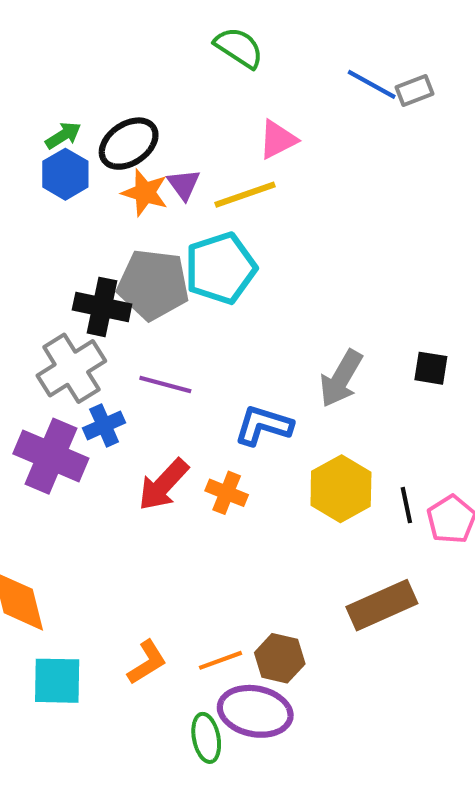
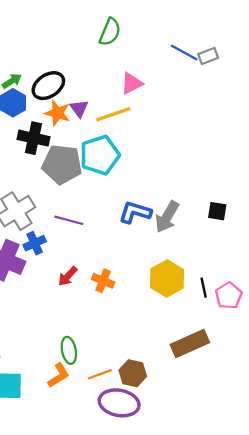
green semicircle: (239, 48) -> (110, 32), turned 80
black cross: (102, 307) -> (33, 138), moved
blue L-shape: (263, 425) -> (135, 212), moved
red arrow: (163, 485) -> (68, 276), size x0.7
green ellipse: (206, 738) -> (69, 350), moved

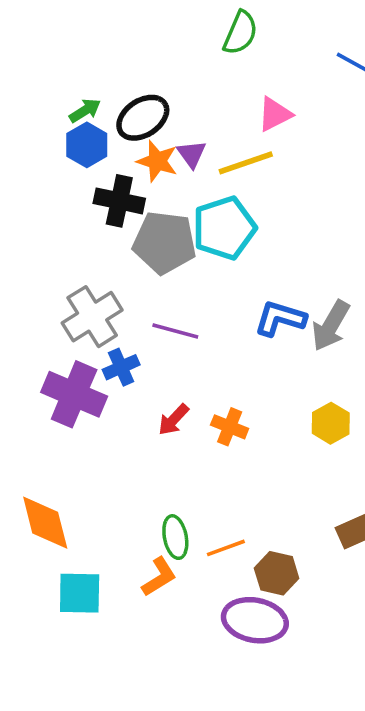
yellow hexagon: (167, 278) -> (331, 423), size x0.7
orange line: (100, 374) -> (226, 548), moved

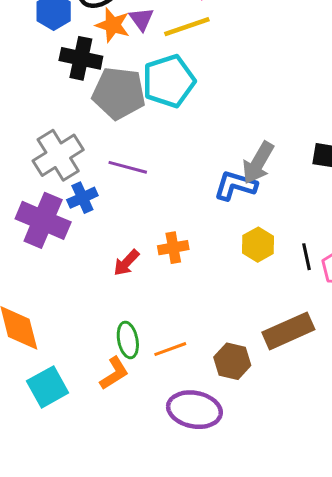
blue L-shape: (280, 318) -> (235, 186), moved
red arrow: (174, 420) -> (126, 263), moved
orange cross: (230, 427) -> (173, 248), turned -32
brown hexagon: (277, 573) -> (232, 361), moved
cyan square: (80, 593) -> (48, 387), turned -30

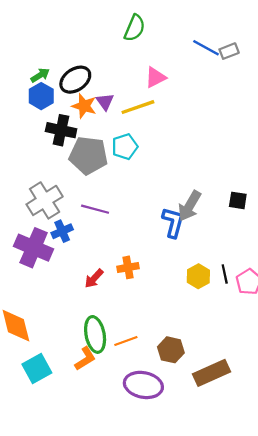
cyan pentagon: (169, 81) -> (125, 147), size x0.7
blue L-shape: (235, 186) -> (173, 222), turned 88
yellow hexagon: (258, 245) -> (198, 276), moved
brown rectangle: (288, 331) -> (212, 373), moved
green ellipse: (128, 340) -> (95, 334), size x1.4

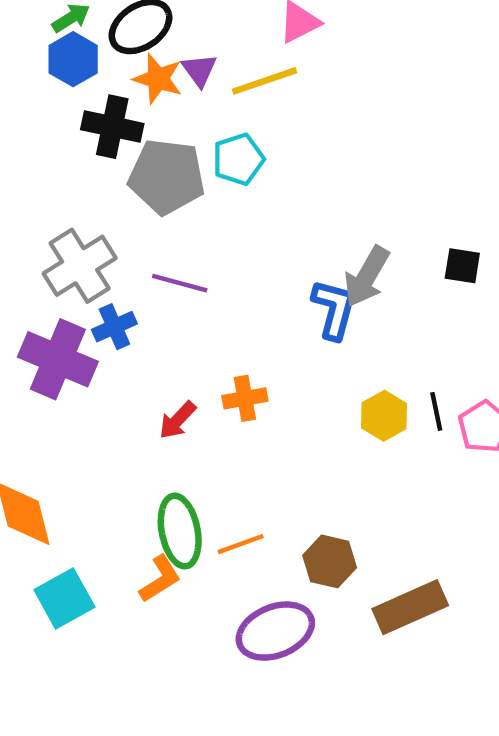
purple ellipse: (143, 385) -> (275, 631), turned -33

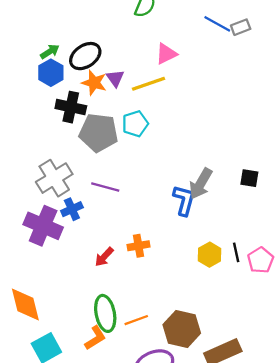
brown hexagon: (330, 561) -> (182, 329), size x1.4

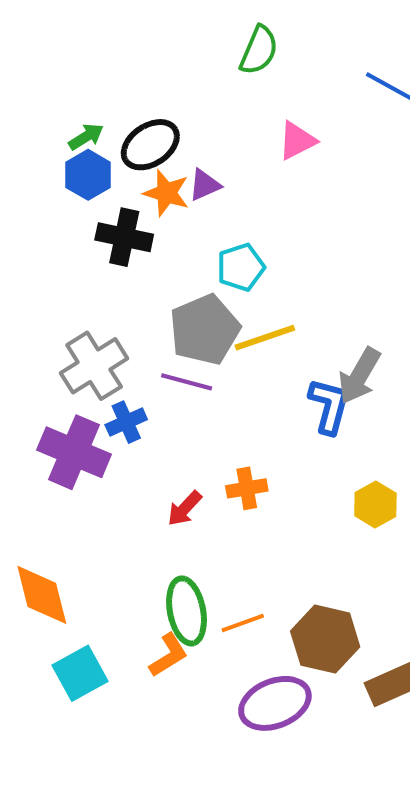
purple triangle: (115, 78) -> (205, 185), turned 42
yellow line: (148, 84) -> (265, 338), moved
gray pentagon: (99, 133) -> (205, 330), moved, turned -30

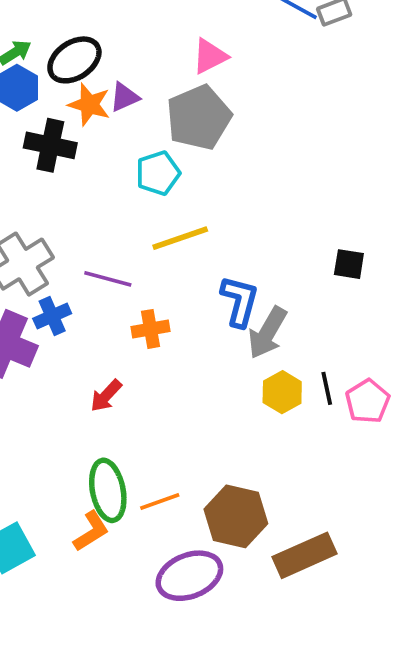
gray pentagon: (205, 330) -> (199, 117), moved
gray arrow: (359, 376) -> (267, 333), moved
orange cross: (247, 488) -> (150, 329), moved

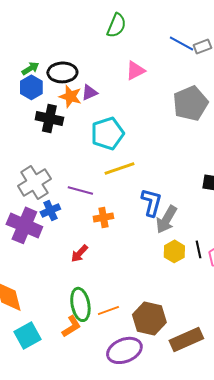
black ellipse: (74, 60) -> (62, 72), turned 32
gray pentagon: (199, 117) -> (190, 103), moved
cyan pentagon: (158, 173) -> (107, 133), size x1.4

